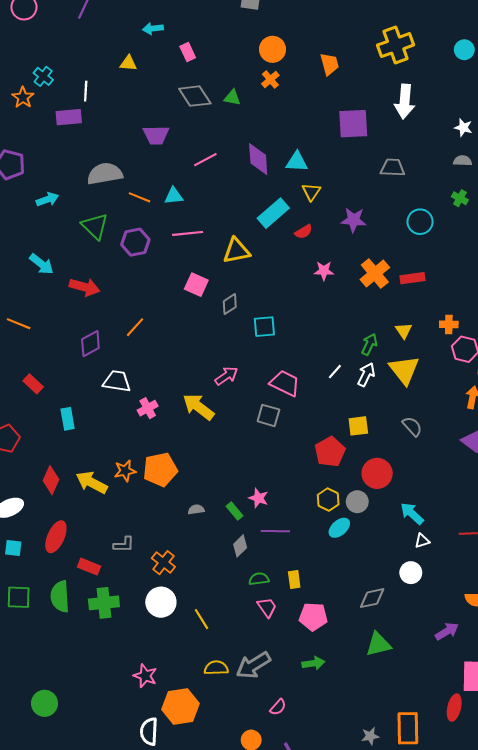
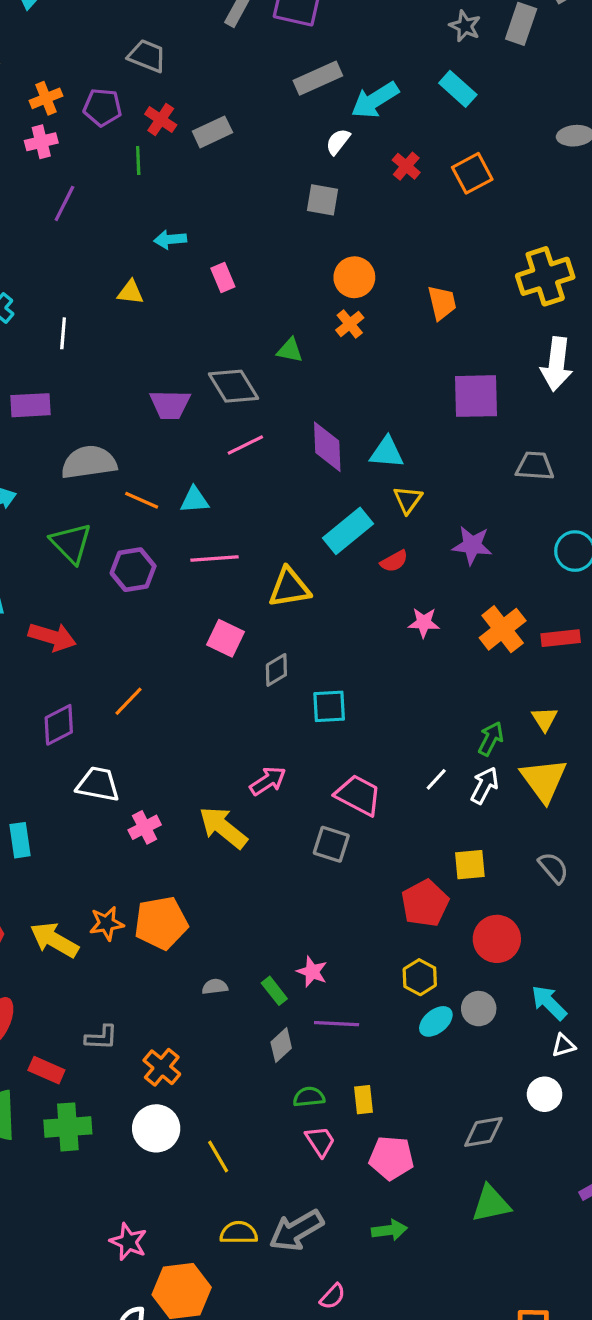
gray diamond: (195, 96) -> (233, 386), moved
purple rectangle: (69, 117) -> (31, 405), moved
gray circle: (357, 502) -> (479, 1009), moved

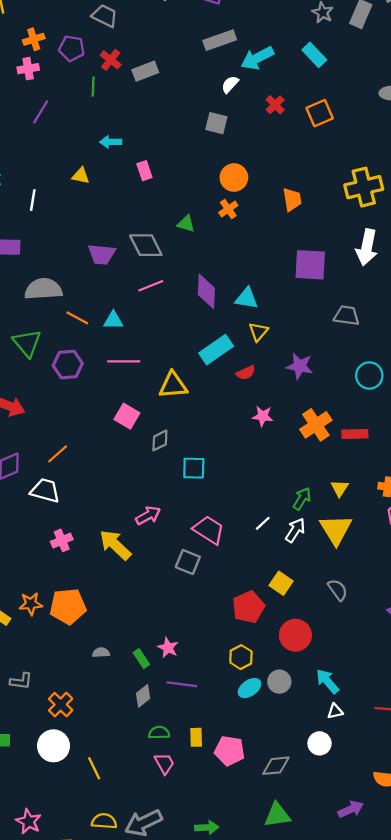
white trapezoid: (98, 784) -> (45, 491), moved
yellow square: (470, 865) -> (281, 583), turned 35
pink pentagon: (391, 1158) -> (229, 751), moved

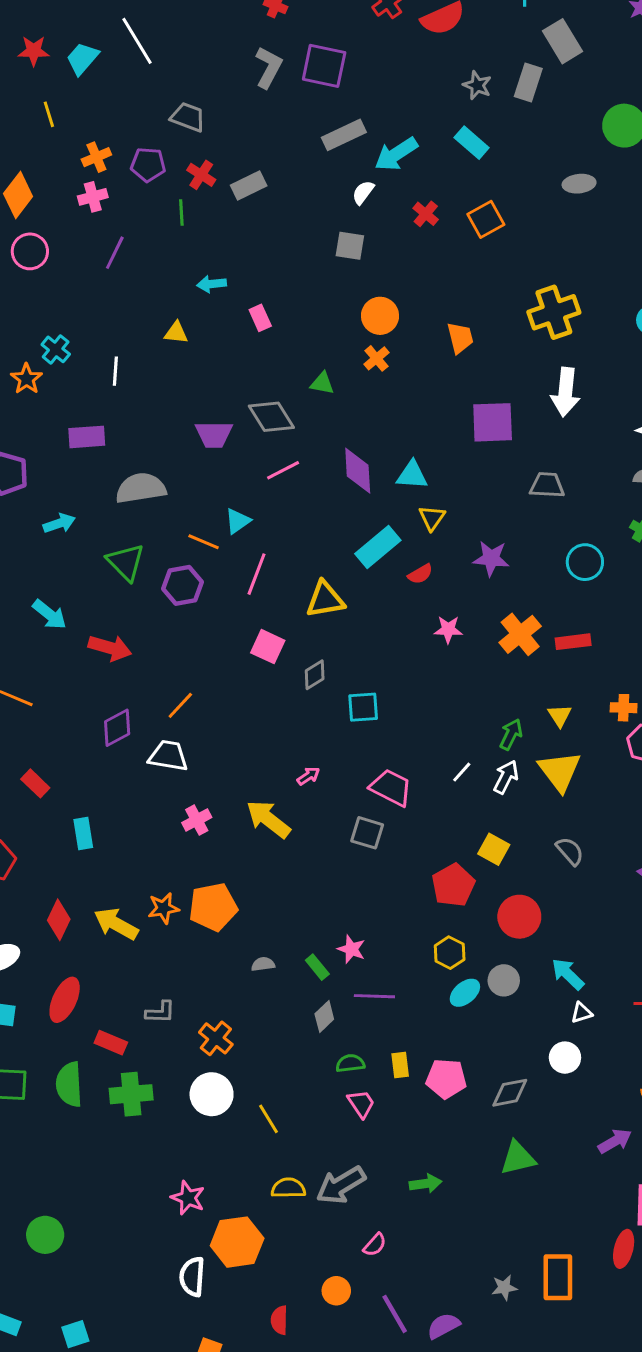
orange line: (77, 318) -> (204, 542), moved
cyan triangle: (113, 320) -> (238, 521), turned -30
pink line: (124, 361) -> (257, 574), turned -64
pink arrow: (148, 515) -> (308, 776), size x0.7

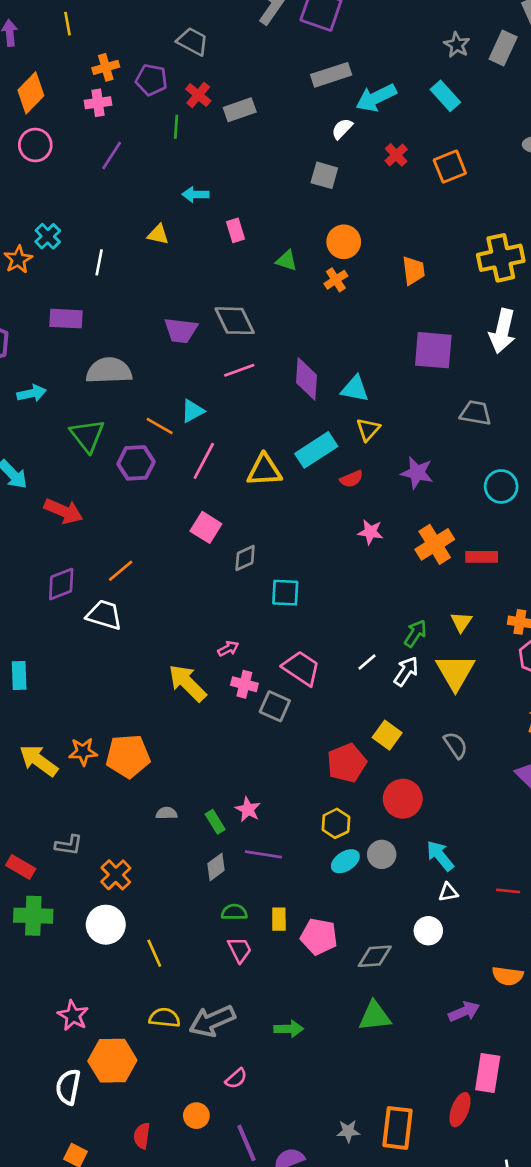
green triangle: (322, 383) -> (287, 260), moved
yellow triangle: (325, 600) -> (264, 470), moved
pink cross: (197, 820) -> (244, 684), moved, turned 35

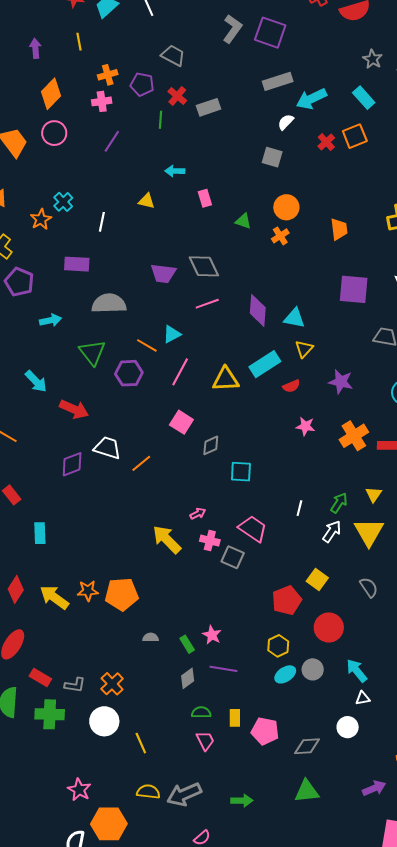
orange square: (450, 167) -> (355, 136), moved
orange line: (121, 571) -> (141, 463), moved
white trapezoid: (104, 615) -> (107, 448), moved
white line: (367, 662) -> (299, 508), moved, turned -35
gray L-shape: (69, 845) -> (75, 685), moved

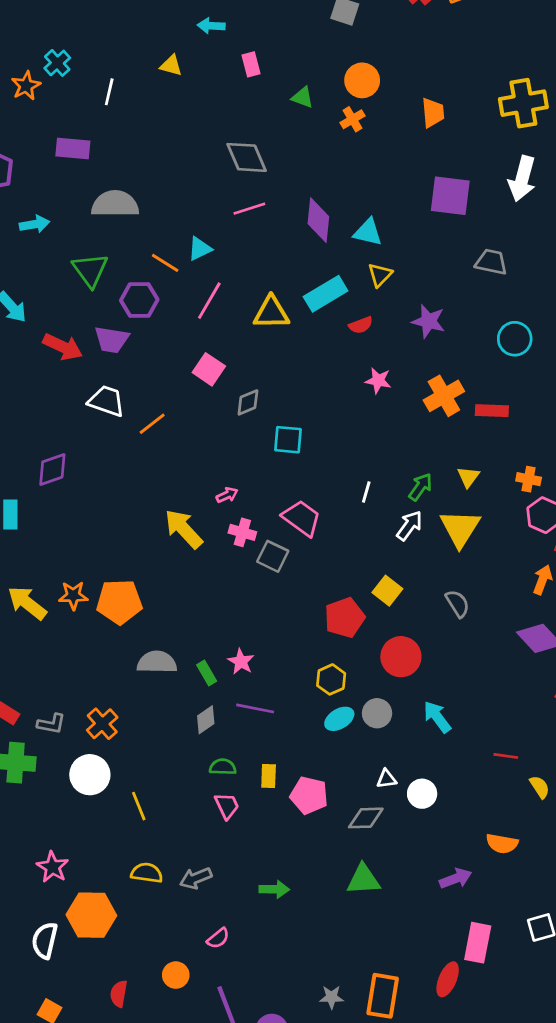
purple trapezoid: (163, 273) -> (112, 340), moved
purple diamond: (72, 464) -> (52, 469), moved
gray semicircle: (151, 637) -> (157, 662), size x1.8
white triangle: (363, 698) -> (386, 779), moved
gray arrow: (184, 794) -> (196, 878), size x0.7

